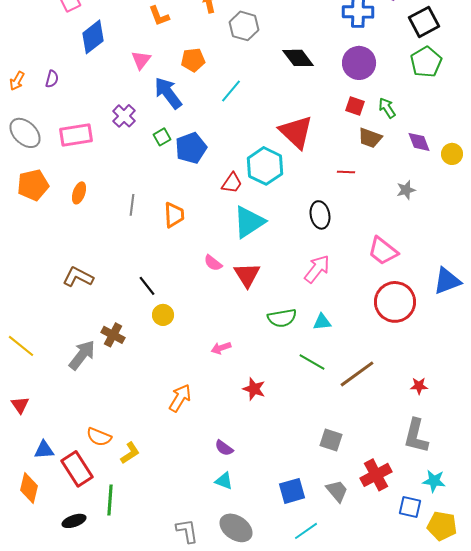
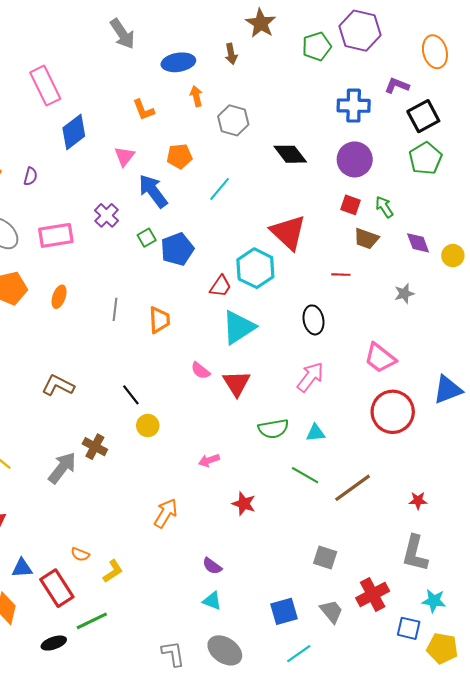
orange semicircle: (99, 437) -> (80, 554), size x0.7
green line: (110, 500) -> (92, 621), turned 60

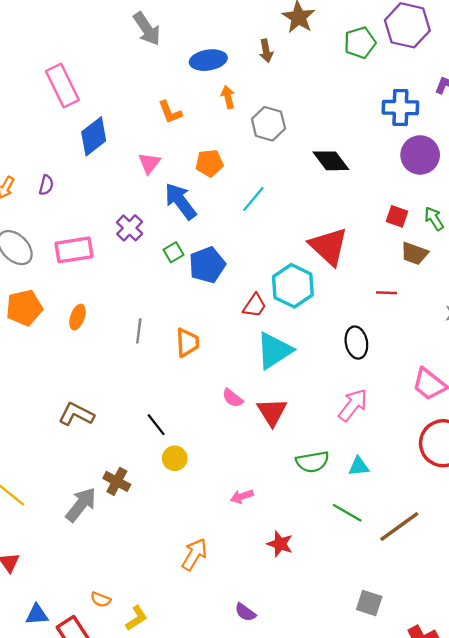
purple circle: (355, 159) -> (420, 155), moved

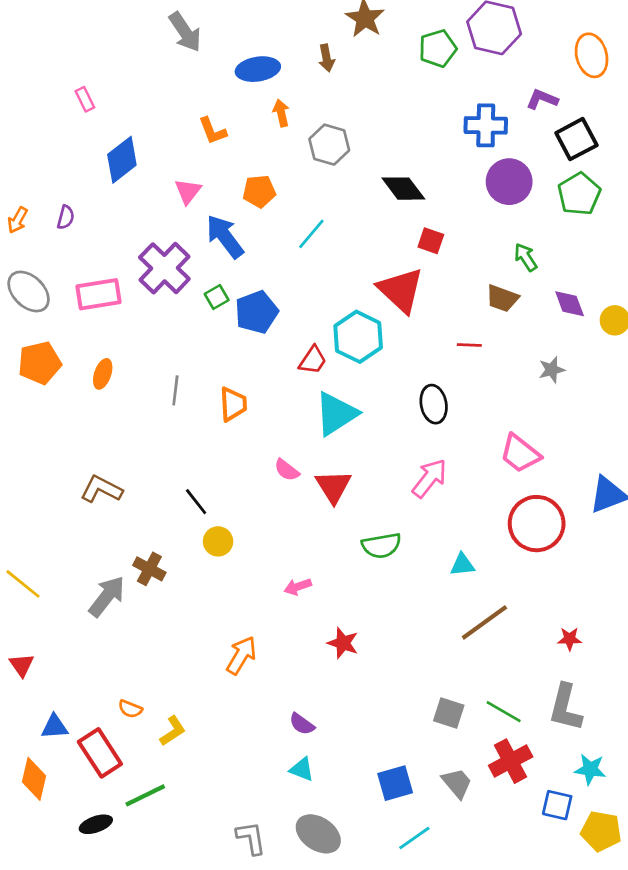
pink rectangle: (62, 86) -> (85, 99), size x0.5
red square: (397, 216) -> (431, 241), moved
purple cross: (130, 228) -> (164, 268), size x1.6
cyan triangle: (359, 466) -> (462, 565), moved
green line: (347, 513) -> (504, 712), moved

